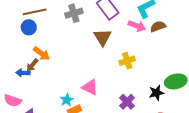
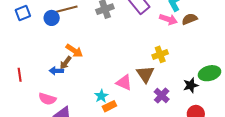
blue circle: (29, 27) -> (52, 18), moved
brown triangle: (103, 37) -> (145, 74), moved

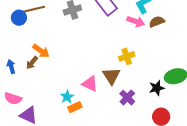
blue arrow: (56, 71) -> (11, 67), moved, turned 72

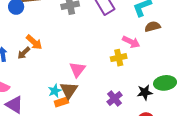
pink arrow: (136, 22) -> (131, 42), moved
brown triangle: (111, 76) -> (69, 90), moved
pink triangle: (90, 84) -> (77, 69), moved, turned 36

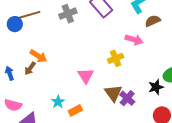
yellow cross: (119, 58) -> (116, 58), moved
brown triangle: (69, 90) -> (113, 93), moved
cyan star: (55, 91) -> (58, 102), moved

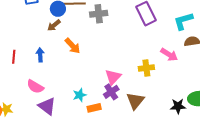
gray cross: (68, 14) -> (99, 14), moved
brown arrow: (30, 68) -> (54, 25), moved
purple cross: (127, 98) -> (111, 92), moved

